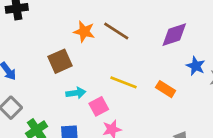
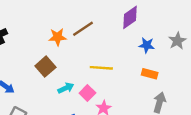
brown line: (116, 31) -> (83, 29), turned -50
blue star: (196, 66) -> (147, 45), moved
orange rectangle: (166, 89) -> (150, 74), moved

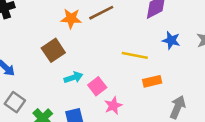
yellow line: (101, 68) -> (135, 55), moved
orange rectangle: (150, 74) -> (152, 81), moved, turned -35

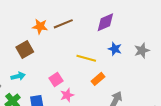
cyan arrow: (73, 77) -> (18, 76), moved
orange rectangle: (152, 81) -> (98, 79), turned -32

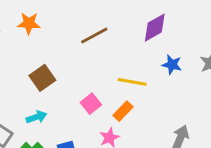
orange star: (40, 26) -> (29, 23), moved
pink square: (56, 79) -> (91, 104), moved
orange rectangle: (98, 79) -> (123, 111), moved

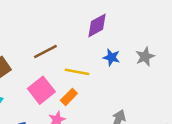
brown line: (94, 36) -> (45, 52), moved
pink square: (91, 104) -> (41, 90), size x1.5

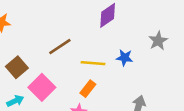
blue star: (111, 57) -> (125, 58), moved
pink square: (41, 90) -> (42, 87), moved

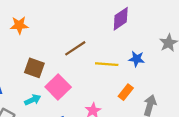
brown square: (17, 67) -> (34, 68), turned -30
orange rectangle: (88, 89) -> (126, 92), moved

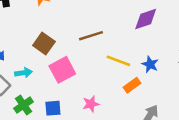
orange rectangle: (126, 92) -> (132, 85), moved
cyan arrow: (33, 100) -> (23, 73), moved

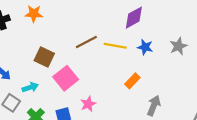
yellow line: (118, 61) -> (115, 46), moved
blue star: (150, 64) -> (145, 47), moved
pink star: (91, 104) -> (88, 104), moved

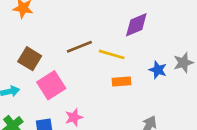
blue star: (145, 47) -> (158, 70), moved
orange rectangle: (132, 81) -> (121, 82), moved, turned 35

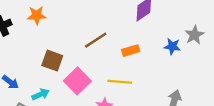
yellow line: (112, 54) -> (120, 82), moved
orange rectangle: (121, 82) -> (131, 51), moved

